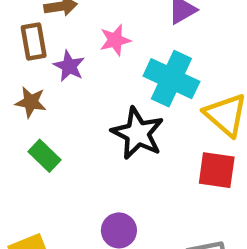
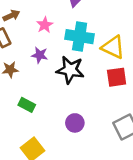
purple star: (69, 66) -> (40, 55), moved
green rectangle: (44, 156) -> (27, 105), moved

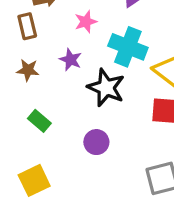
purple circle: (75, 123) -> (96, 142), moved

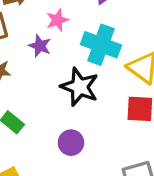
purple star: (71, 60) -> (40, 46), moved

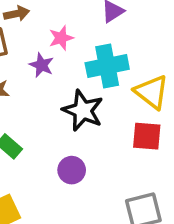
cyan cross: (101, 45) -> (107, 66), turned -33

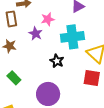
black star: (83, 110) -> (57, 61), size x0.6
purple circle: (72, 170) -> (48, 94), size x1.5

